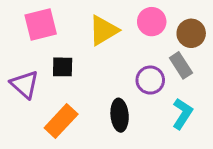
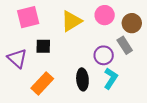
cyan L-shape: (182, 114) -> (111, 78), moved

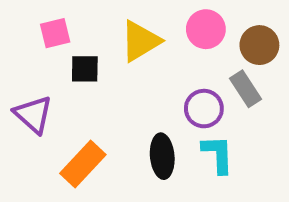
pink square: (28, 17) -> (55, 33), size x0.7
black square: (43, 46) -> (85, 69), moved
cyan L-shape: (111, 78) -> (218, 154), turned -35

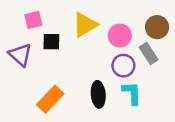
pink circle: (206, 29) -> (120, 36), moved
purple triangle: (33, 114) -> (20, 55), moved

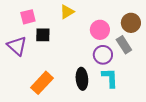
yellow triangle: (85, 25) -> (67, 12), moved, size x0.7

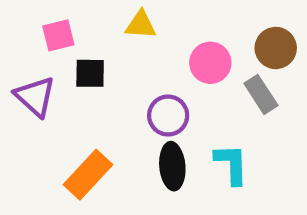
yellow triangle: (67, 12) -> (141, 25), turned 35
purple circle: (103, 55) -> (168, 116), moved

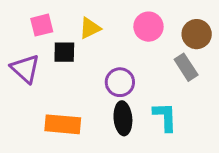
yellow triangle: (141, 25) -> (90, 28), moved, turned -30
pink circle: (210, 63) -> (148, 27), moved
orange rectangle: (88, 175) -> (63, 124), turned 52

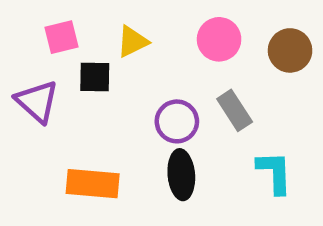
gray rectangle: (186, 67) -> (235, 110), moved
cyan L-shape: (165, 117) -> (274, 172), moved

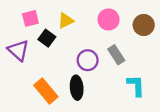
black square: (95, 77) -> (47, 38), turned 35
black ellipse: (181, 175) -> (77, 88), moved
orange rectangle: (93, 184) -> (46, 91), turned 45

